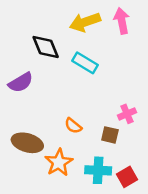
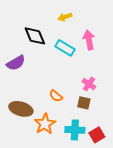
pink arrow: (122, 21) -> (89, 40), moved
yellow arrow: (85, 22) -> (65, 17), size x0.6
pink cross: (127, 114) -> (89, 84), moved, turned -32

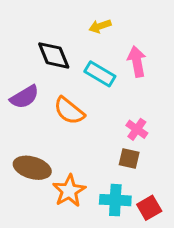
orange semicircle: (56, 96) -> (69, 111), moved, size x1.5

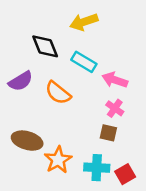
yellow arrow: (100, 26) -> (84, 22), size x1.5
pink arrow: (137, 62) -> (115, 80), moved, turned -60

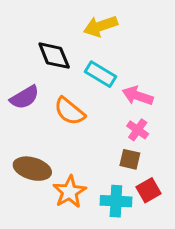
red square: (125, 174) -> (149, 190), moved

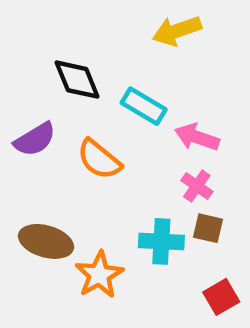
yellow arrow: (100, 26) -> (177, 31), moved
brown square: (130, 159) -> (208, 228), moved
red square: (149, 190) -> (221, 297), moved
cyan cross: (116, 201) -> (161, 241), moved

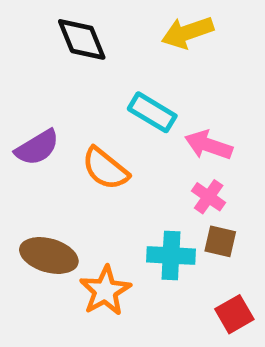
black diamond: (77, 80) -> (82, 39), moved

